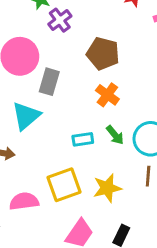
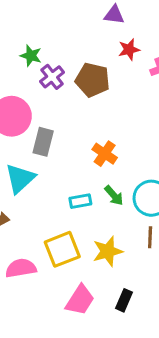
brown pentagon: (103, 54) -> (93, 80), moved

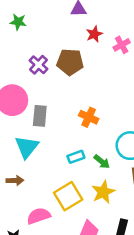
green star: (31, 56) -> (18, 22), moved
green arrow: (114, 195) -> (102, 162), moved

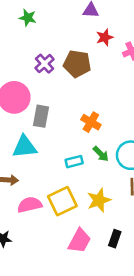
cyan triangle: (27, 147) -> (25, 147), turned 40
green arrow: (102, 162) -> (101, 154), moved
pink semicircle: (39, 216) -> (30, 205), moved

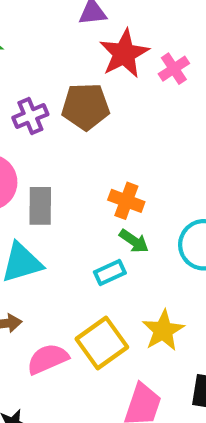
red star: (105, 37) -> (124, 54), size x1.6
purple cross: (45, 64) -> (30, 116), turned 30
green arrow: (101, 154) -> (134, 241), moved

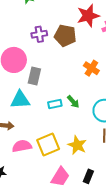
orange cross: (126, 201) -> (91, 68), moved
cyan rectangle: (110, 273) -> (55, 104), moved
yellow star: (163, 331) -> (77, 145), turned -30

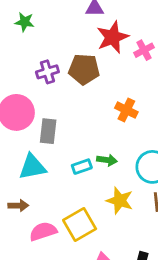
green arrow: (73, 102) -> (107, 160), turned -32
yellow star: (77, 145) -> (120, 201), moved

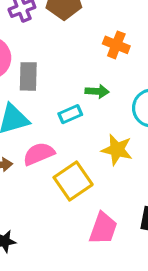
green arrow: (107, 160) -> (97, 91), moved
pink semicircle: (43, 231) -> (39, 154), moved

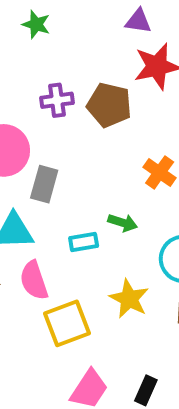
pink semicircle: (39, 154) -> (34, 280), turned -100

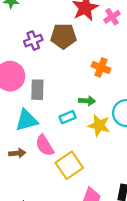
yellow star: (129, 299) -> (99, 125), moved

